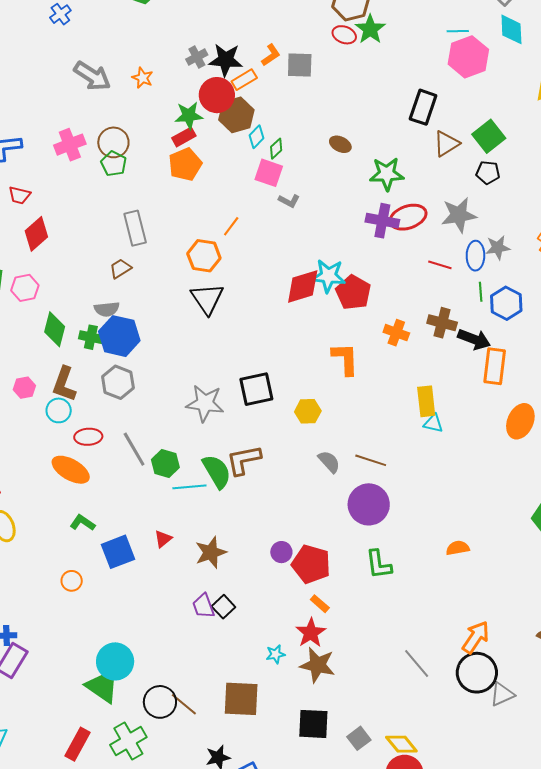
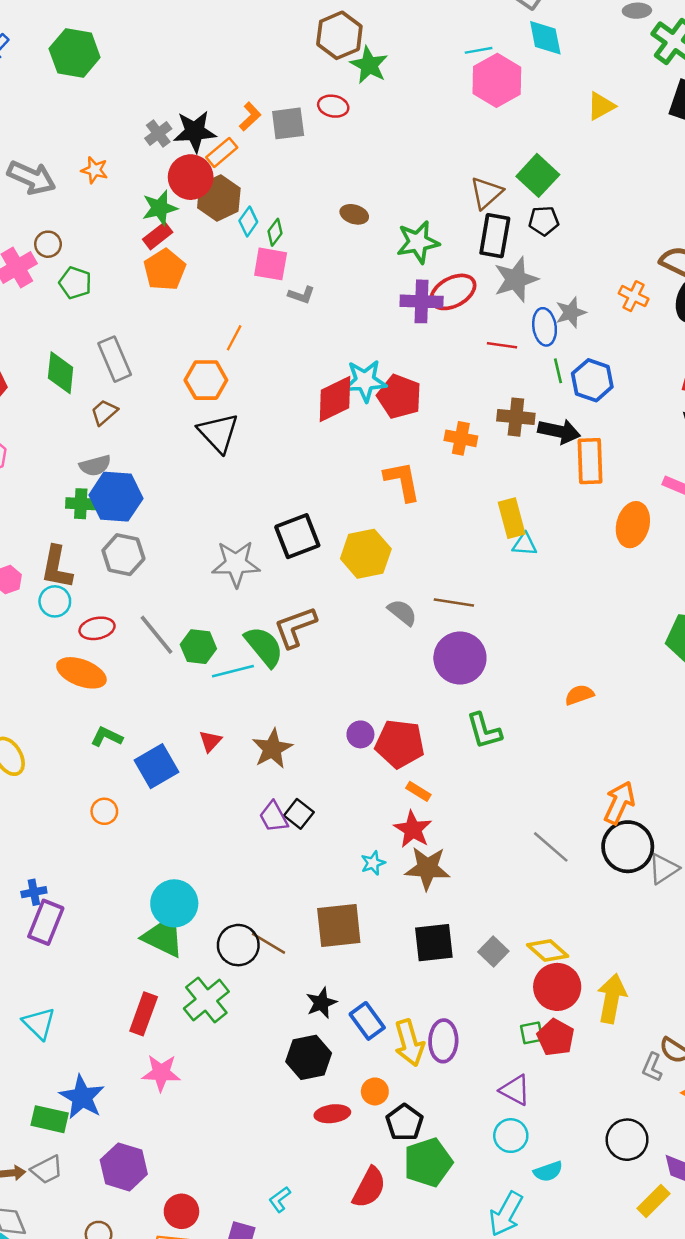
red ellipse: (344, 35) -> (333, 106), moved
black rectangle: (423, 107) -> (495, 236), moved
brown circle: (113, 142) -> (48, 244), moved, size x0.7
green diamond: (55, 329) -> (61, 373), moved
yellow hexagon: (308, 411) -> (366, 554), size x1.5

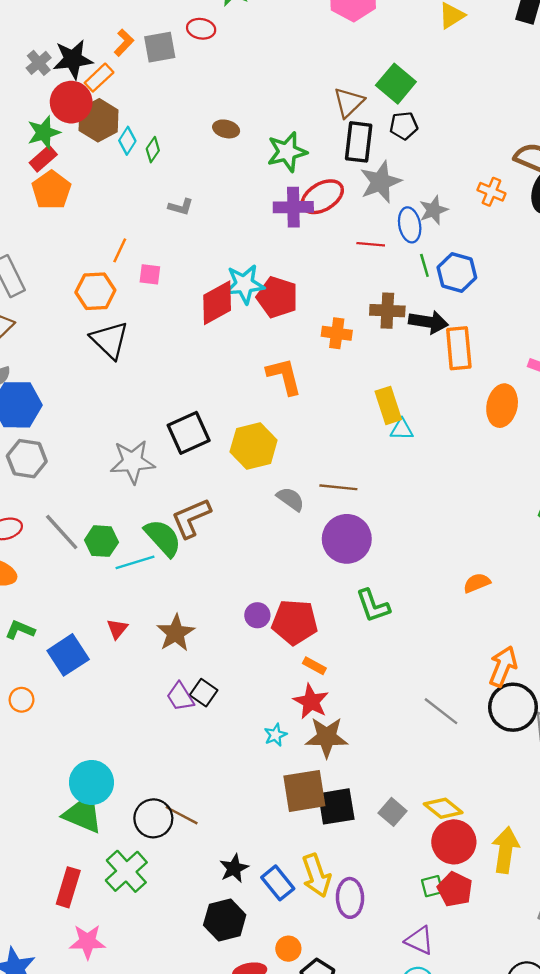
pink square: (271, 264) -> (150, 274), moved, size x0.7
orange semicircle: (579, 695) -> (477, 583), moved
brown square: (339, 925) -> (304, 791), moved
yellow arrow: (409, 1043) -> (316, 875), moved

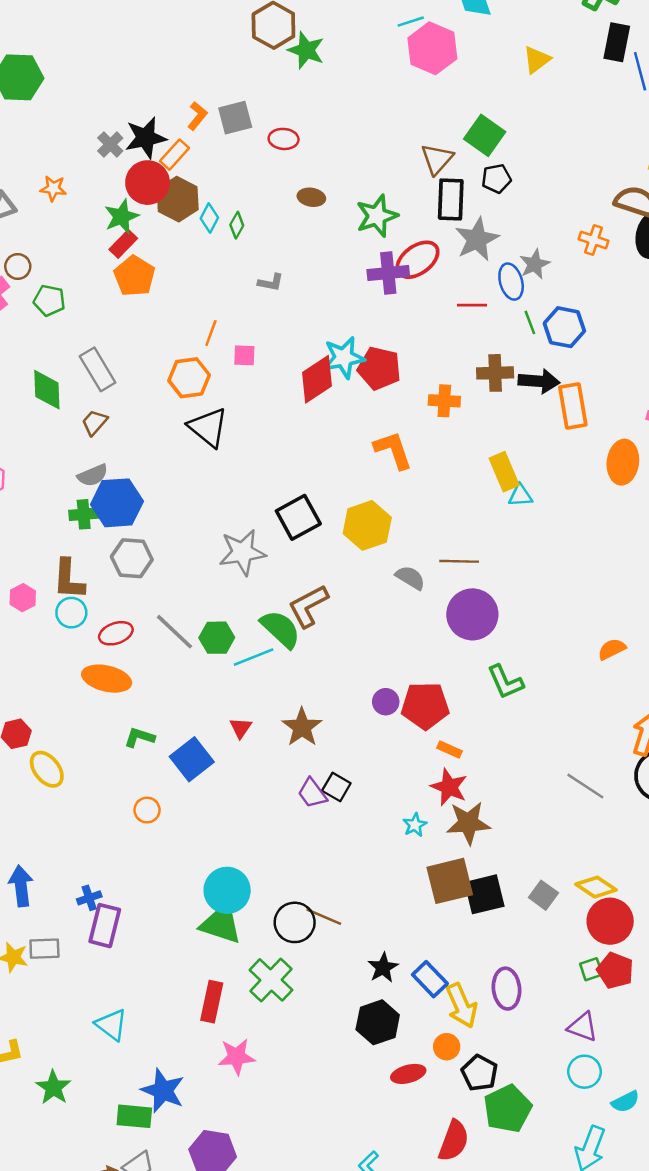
red ellipse: (201, 29) -> (284, 139), moved
yellow arrow: (316, 875) -> (462, 1006), moved

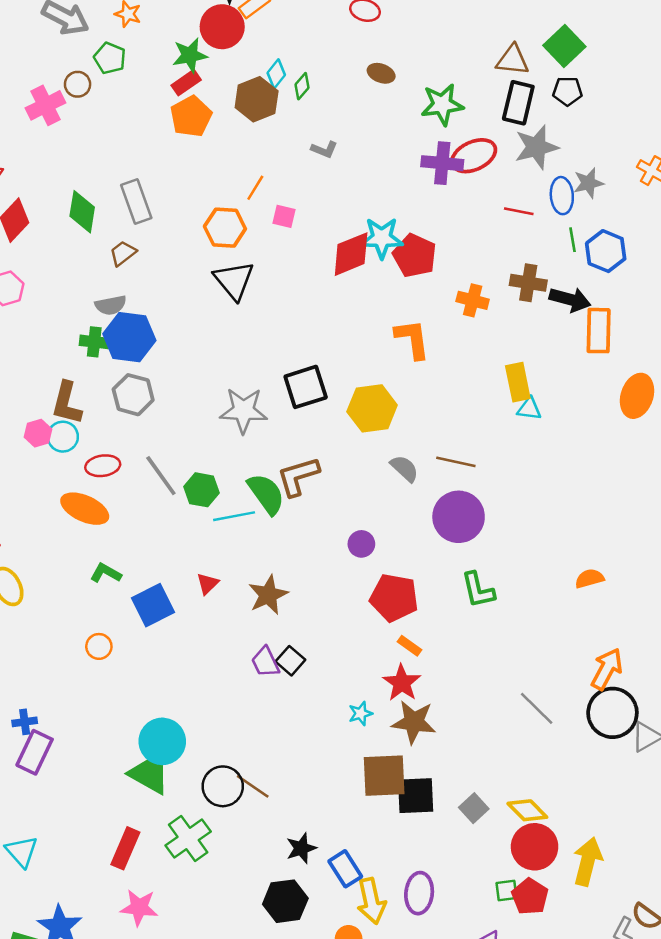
brown triangle: (437, 159) -> (513, 60), turned 44
brown hexagon: (178, 199) -> (257, 99), moved
green pentagon: (49, 300) -> (110, 58), moved
pink hexagon: (23, 598) -> (38, 433), moved
purple circle: (386, 702) -> (361, 544), moved

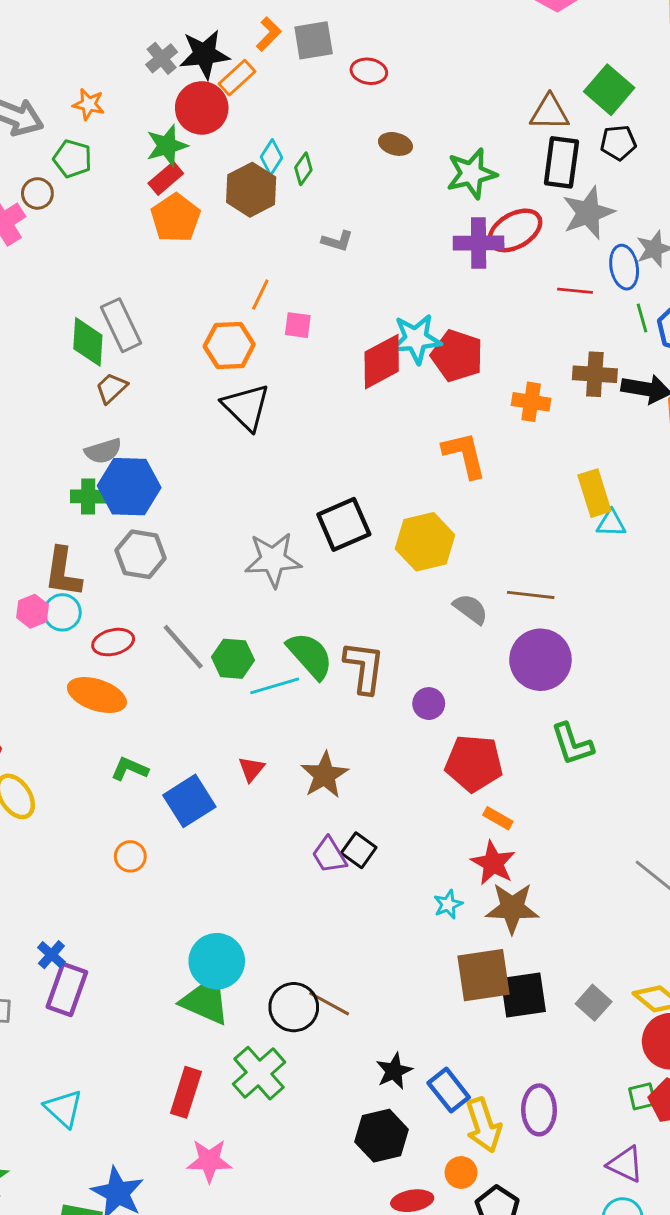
green diamond: (82, 212) -> (88, 342), moved
brown L-shape: (298, 476) -> (364, 667), moved, turned 120
blue cross: (25, 722) -> (51, 955), turned -35

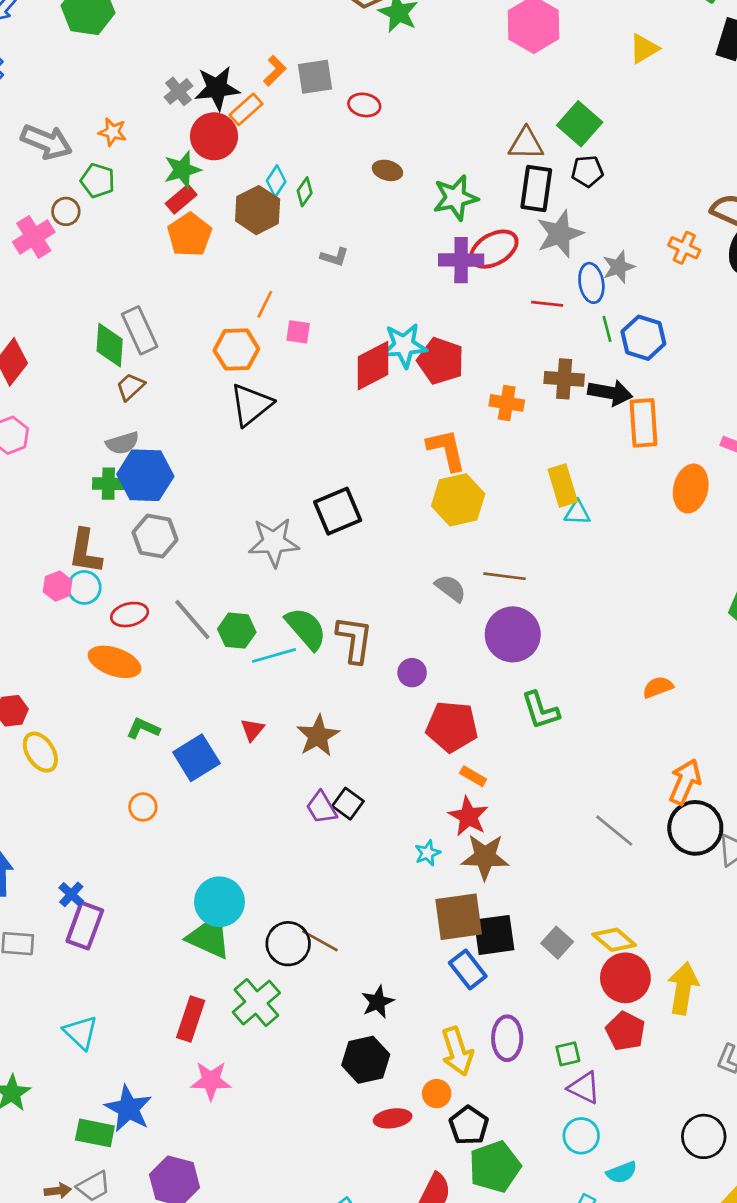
black triangle: (246, 407) -> (251, 405), turned 36
yellow hexagon: (425, 542) -> (458, 500), moved
blue rectangle: (449, 1090) -> (468, 970), moved
green square: (642, 1096) -> (568, 1054), moved

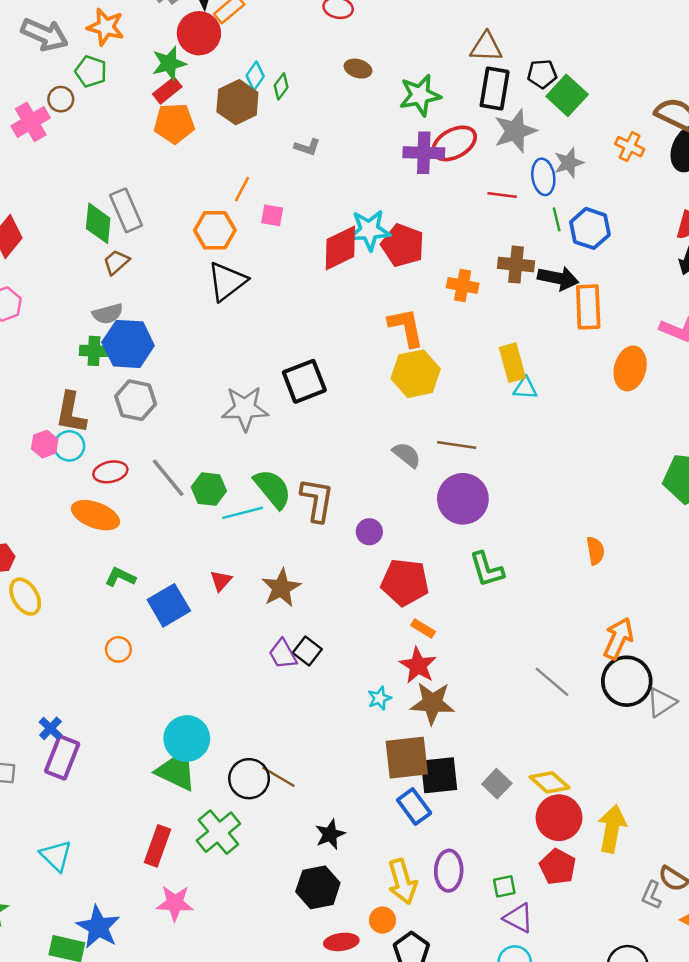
green square: (580, 124) -> (567, 95), moved
orange star: (113, 132) -> (106, 27), size x1.4
orange pentagon: (190, 235) -> (174, 123), turned 30
orange semicircle: (658, 687) -> (595, 551), turned 100

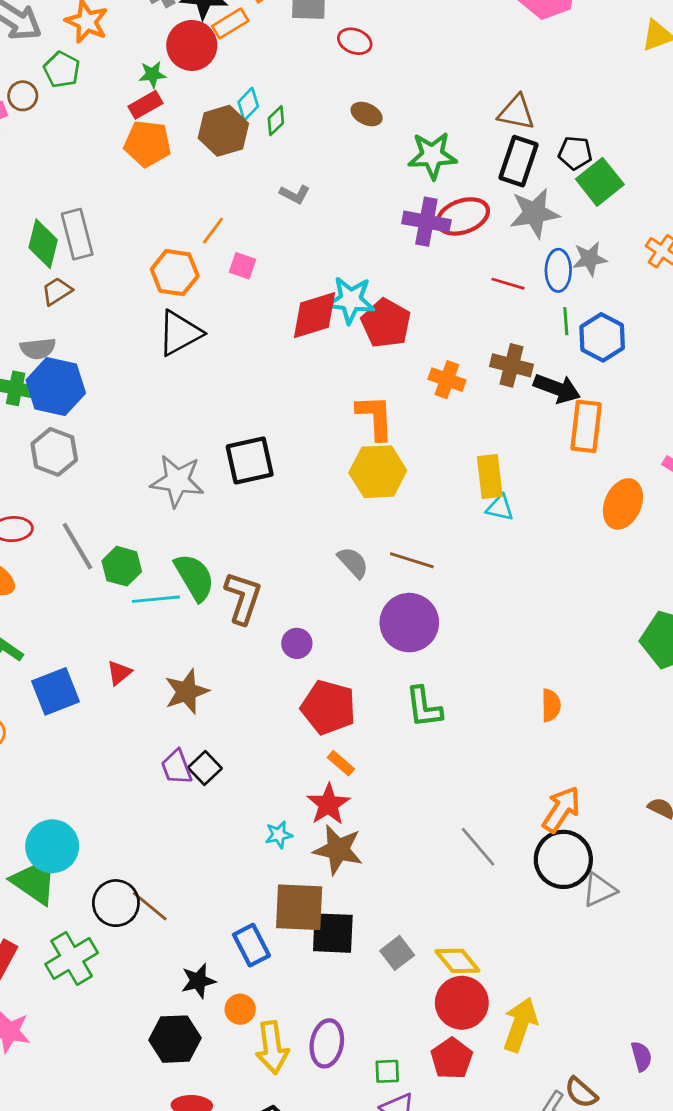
green star: (169, 63) -> (152, 74), size x0.7
blue rectangle: (414, 807) -> (251, 945), moved
orange circle: (382, 920) -> (240, 1009), moved

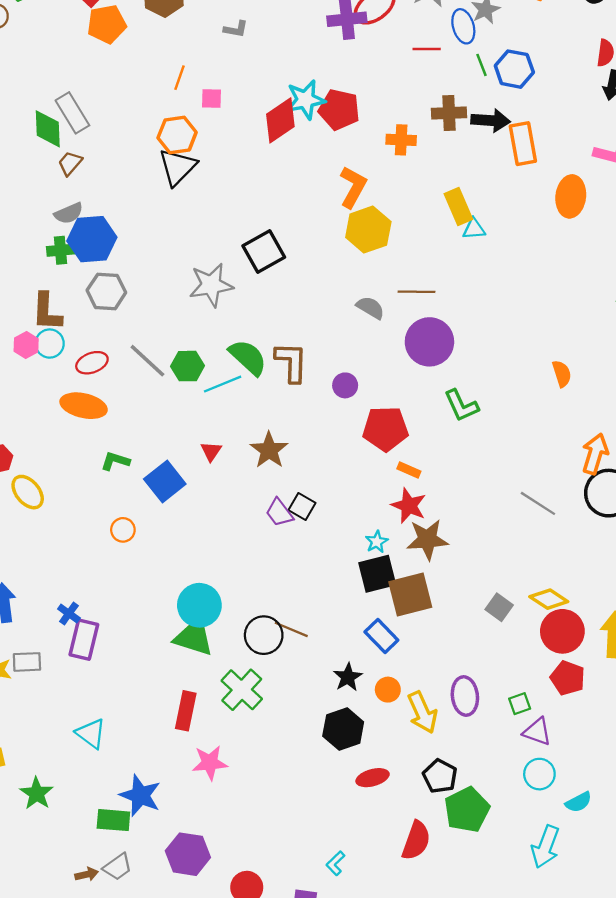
orange hexagon: (175, 273) -> (177, 135), moved
orange L-shape: (375, 417) -> (353, 187), turned 48
black square: (333, 933) -> (377, 574), moved

